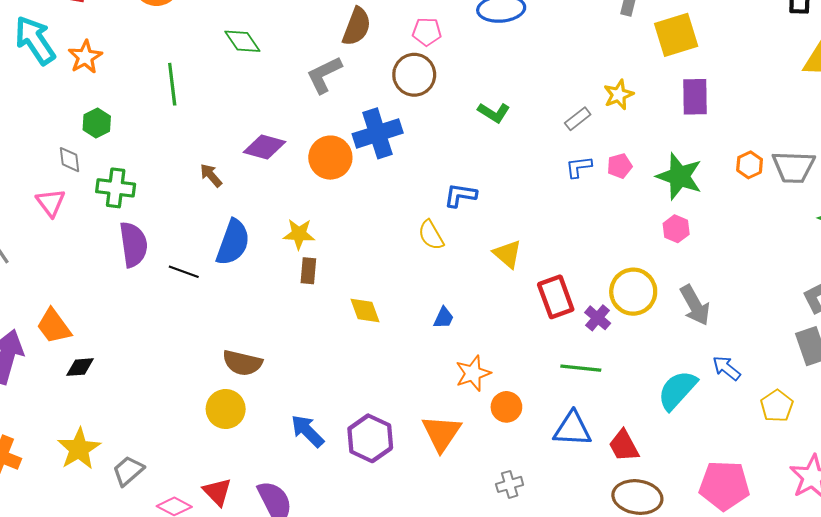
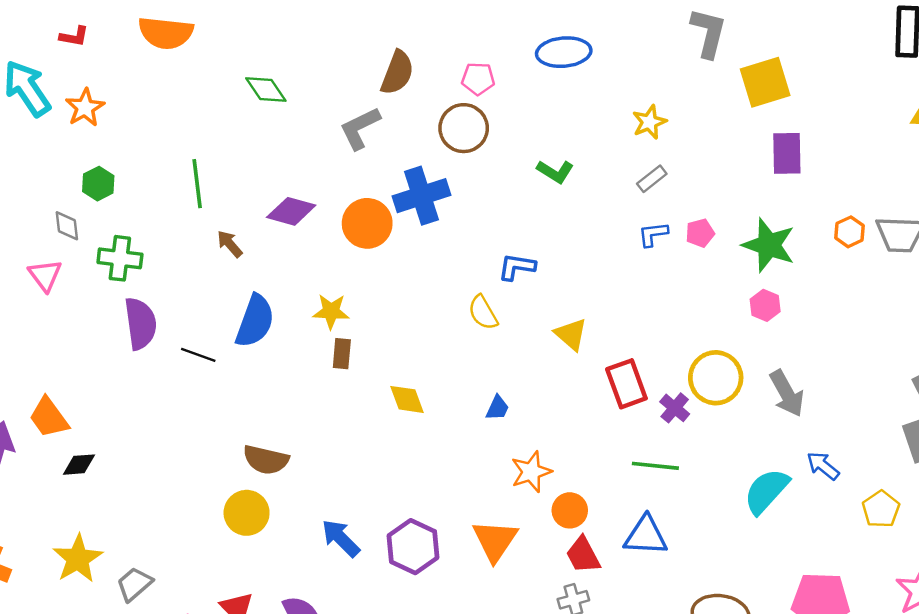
green line: (172, 84) -> (197, 184), moved
yellow star: (619, 95) -> (649, 122), moved
red trapezoid: (624, 446) -> (583, 555), moved

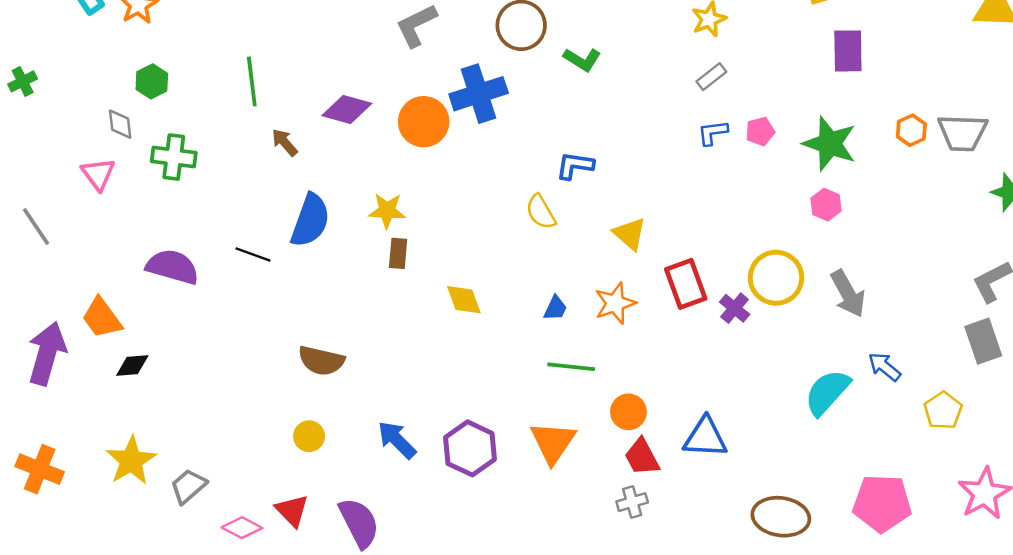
green L-shape: (555, 172) -> (582, 60), moved
purple semicircle: (140, 323) -> (173, 267), moved, turned -66
green line: (655, 466) -> (571, 367), moved
orange star: (531, 472) -> (615, 303), moved
yellow circle: (247, 513) -> (309, 436), moved, size x0.7

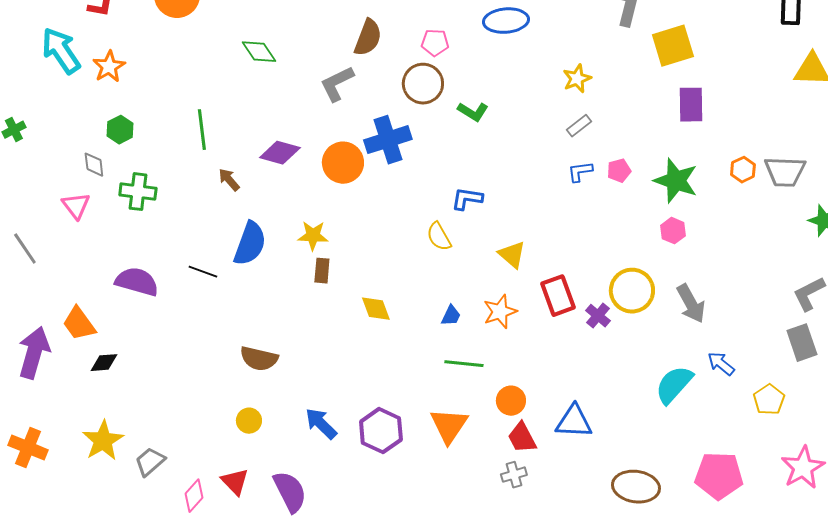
pink diamond: (242, 528) -> (194, 496), turned -76

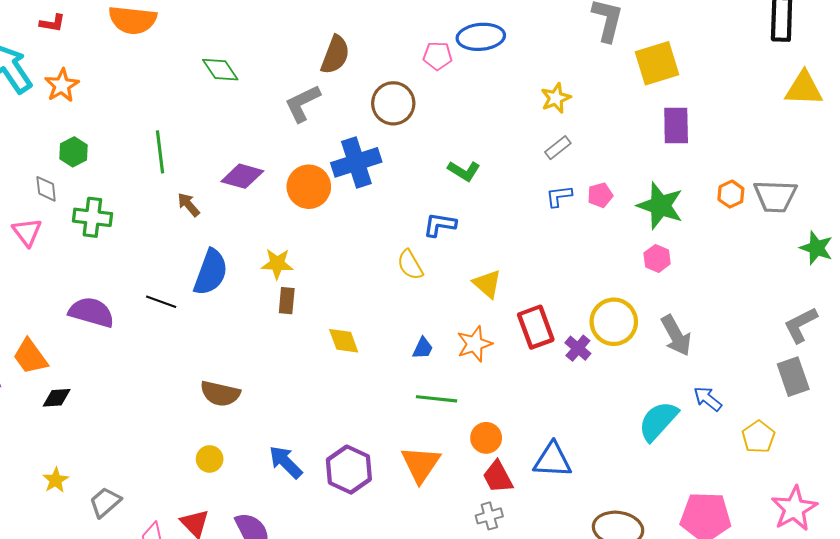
pink pentagon: (435, 43) -> (438, 56), moved
green L-shape: (473, 112) -> (464, 171), moved
yellow star: (103, 441) -> (56, 480), size x0.6

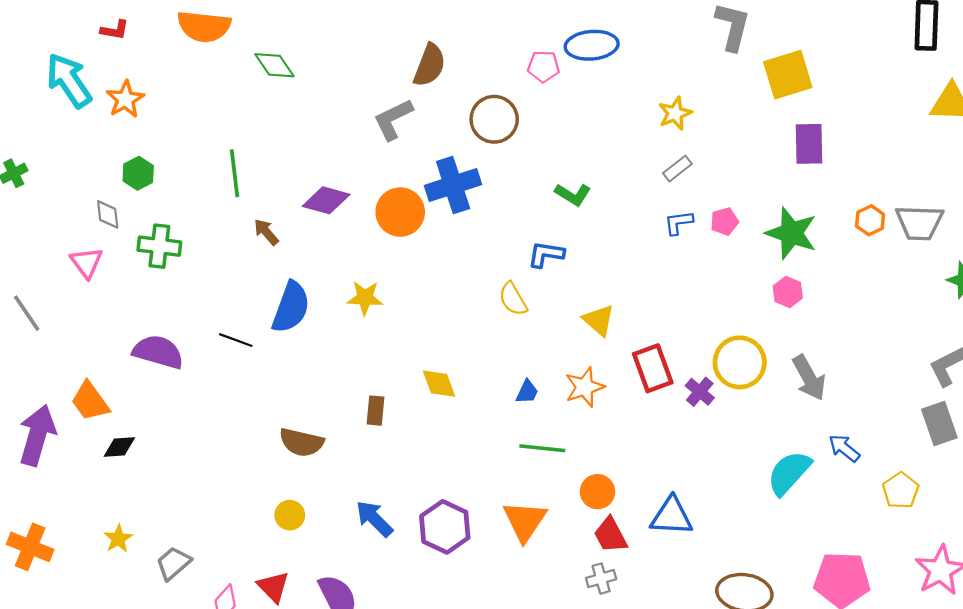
green diamond: (220, 70) -> (274, 65), moved
brown rectangle: (287, 301) -> (376, 411), moved

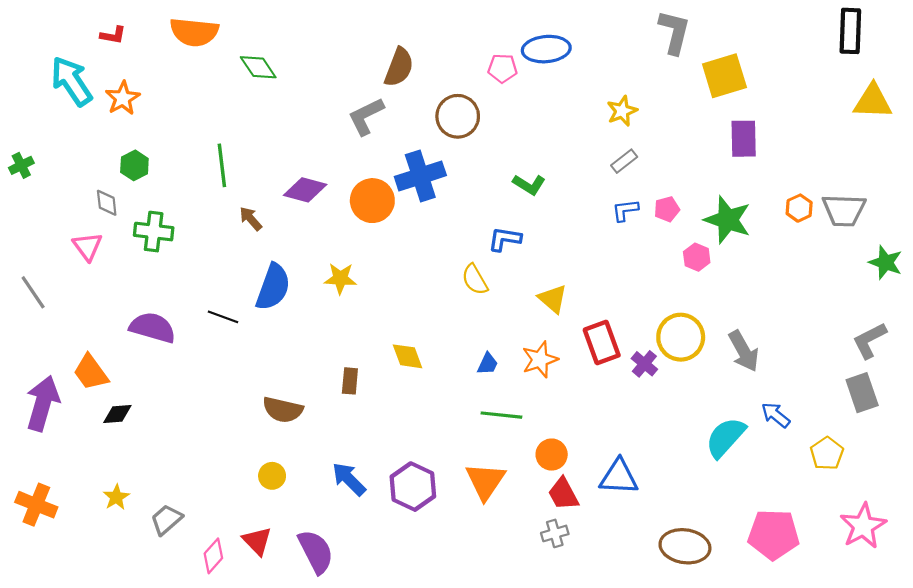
pink hexagon: (788, 292) -> (697, 257), moved

